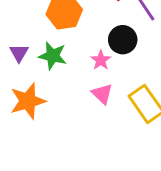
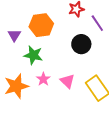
purple triangle: (19, 53) -> (14, 35), moved
pink star: (101, 60) -> (43, 79), moved

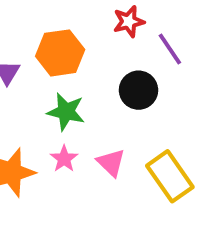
green star: (33, 55) -> (66, 112), moved

